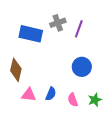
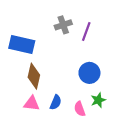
blue rectangle: (31, 34) -> (22, 45), moved
brown diamond: (16, 70) -> (34, 76), moved
green star: (95, 100) -> (98, 100), moved

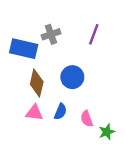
gray cross: (63, 25) -> (51, 34), moved
blue circle: (89, 73) -> (72, 77), moved
green star: (98, 100) -> (107, 132), moved

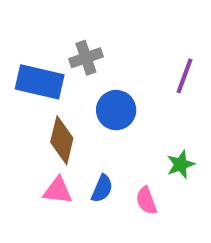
purple line: (94, 34) -> (185, 76), moved
blue circle: (72, 77) -> (116, 110), moved
green star: (107, 132) -> (181, 164), moved

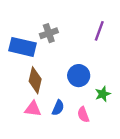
purple line: (185, 76) -> (99, 31), moved
blue circle: (116, 110) -> (79, 76), moved

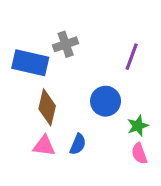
purple line: (99, 31) -> (132, 57), moved
pink semicircle: (83, 115) -> (139, 153), moved

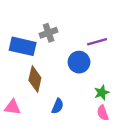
purple line: (132, 57) -> (97, 42), turned 54
blue circle: (106, 101) -> (79, 62), moved
pink triangle: (44, 146) -> (12, 107), moved

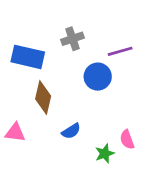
gray cross: (49, 33) -> (72, 39), moved
green star: (102, 93) -> (105, 153), moved
blue semicircle: (58, 106) -> (71, 131), turned 35

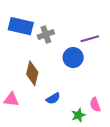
gray cross: (72, 39) -> (46, 35), moved
blue rectangle: (28, 57) -> (21, 26), moved

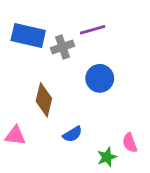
purple line: (90, 39) -> (93, 30), moved

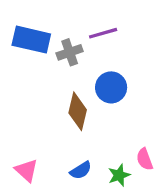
brown diamond: (44, 100) -> (78, 111), moved
blue semicircle: (73, 134) -> (81, 170), moved
pink triangle: (15, 136) -> (27, 170), moved, turned 35

